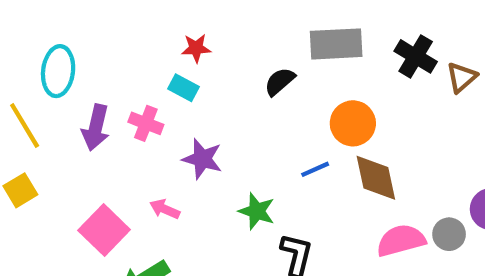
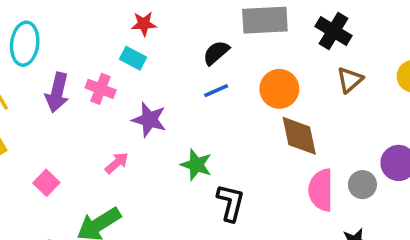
brown triangle: (462, 77) -> (350, 80), moved
blue line: (315, 169) -> (216, 91), moved
pink arrow: (165, 209) -> (117, 163), turned 115
pink square: (104, 230) -> (46, 183), moved, size x0.6
pink semicircle: (401, 240) -> (321, 190), turned -75

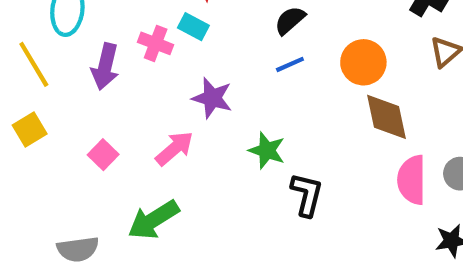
pink cross: (101, 89) -> (156, 43), moved
pink arrow: (117, 163) -> (174, 148), size x1.4
pink square: (46, 183) -> (103, 155), moved

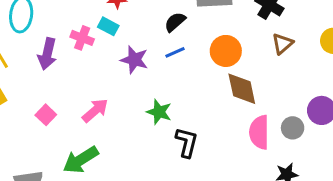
purple star: (212, 98) -> (134, 60), moved

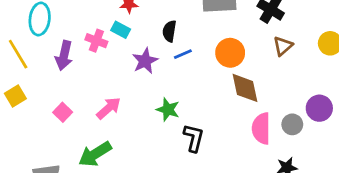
black semicircle: (175, 22) -> (169, 31), moved, turned -40
purple star: (134, 60) -> (145, 61), turned 30

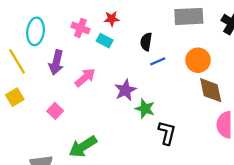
pink cross: (96, 41) -> (80, 28), moved
purple star: (145, 61) -> (125, 90), moved
pink arrow: (109, 108) -> (85, 77), moved

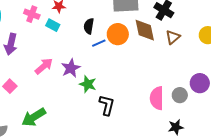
orange circle: (198, 60) -> (118, 34), moved
pink arrow: (85, 77) -> (44, 66), moved
brown diamond: (211, 90) -> (145, 30), moved

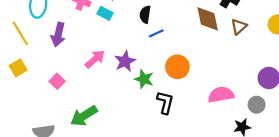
orange circle: (118, 34) -> (177, 67), moved
gray circle: (180, 95) -> (257, 105), moved
pink semicircle: (157, 98) -> (221, 95), turned 80

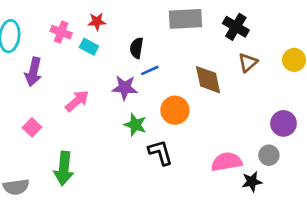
brown diamond: (208, 19) -> (208, 80), moved
purple star: (125, 61) -> (125, 88), moved, turned 30
pink semicircle: (221, 95) -> (227, 162), moved
black L-shape: (165, 102) -> (160, 153), turned -30
green arrow: (84, 116) -> (64, 168), turned -52

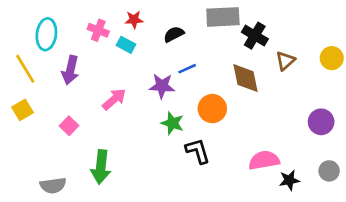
black cross: (236, 27) -> (255, 36), moved
black semicircle: (137, 48) -> (174, 34), moved, turned 54
gray circle: (269, 155) -> (329, 171), moved

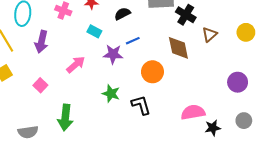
cyan rectangle: (126, 45) -> (94, 31), moved
green star: (172, 123) -> (111, 94), moved

